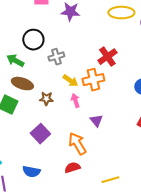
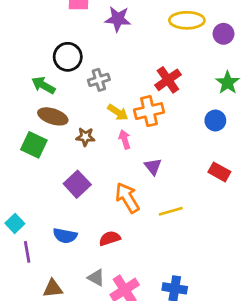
red semicircle: (72, 168) -> (110, 238), moved
yellow line: (110, 180) -> (171, 211), moved

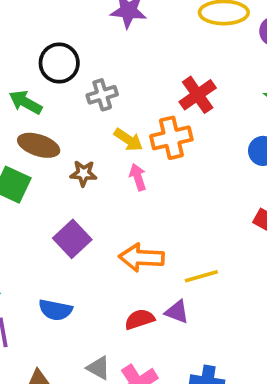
purple triangle: (153, 167) -> (177, 312), moved, turned -30
orange arrow: (127, 198) -> (141, 258), turned -56
red semicircle: (110, 238) -> (140, 319), moved

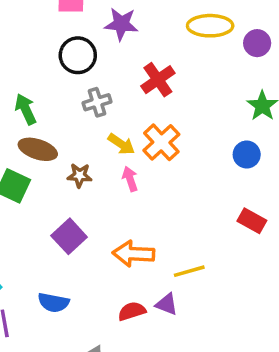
black circle: (59, 63) -> (78, 55), moved
red cross: (198, 95) -> (158, 80), moved
green arrow: (26, 102) -> (26, 109), turned 36
orange cross: (171, 138) -> (161, 142), turned -30

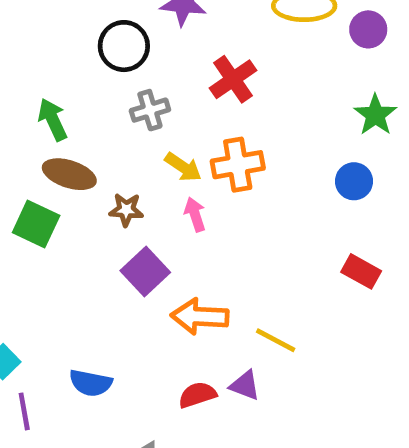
orange cross: (161, 142) -> (238, 165), turned 33
purple square: (69, 236) -> (145, 271), moved
yellow line: (189, 271) -> (276, 340), turned 44

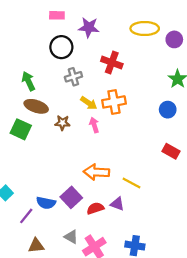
red cross: (233, 79) -> (112, 62), turned -35
purple square: (145, 271) -> (71, 197), moved
purple line: (24, 411) -> (26, 216), moved, turned 49

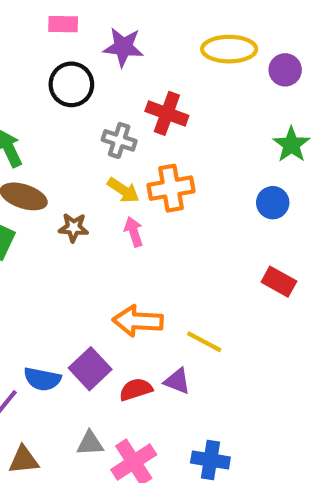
gray cross: (73, 77) -> (119, 140), moved, turned 35
gray triangle: (71, 237) -> (90, 443), turned -32

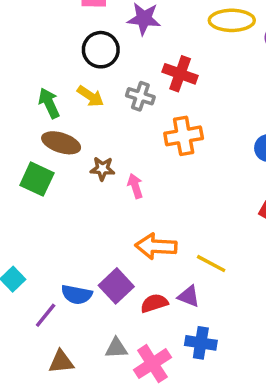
yellow arrow: (123, 190) -> (90, 96), moved
pink arrow: (134, 232) -> (135, 186), moved
blue cross: (210, 460) -> (201, 343), moved

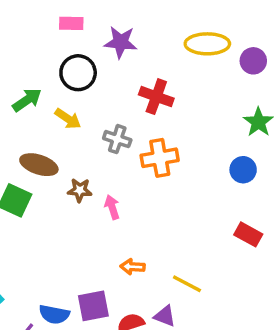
gray cross: (140, 96) -> (117, 139), moved
green arrow: (49, 103) -> (27, 100), moved, turned 80
orange arrow: (156, 246) -> (132, 267), size x0.6
purple square: (116, 286) -> (93, 306), turned 32

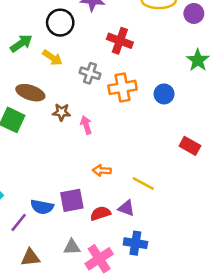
blue circle: (243, 170) -> (164, 94), moved

